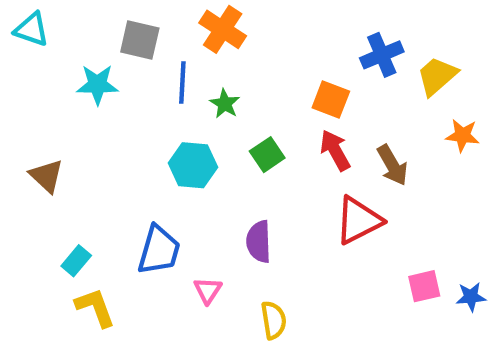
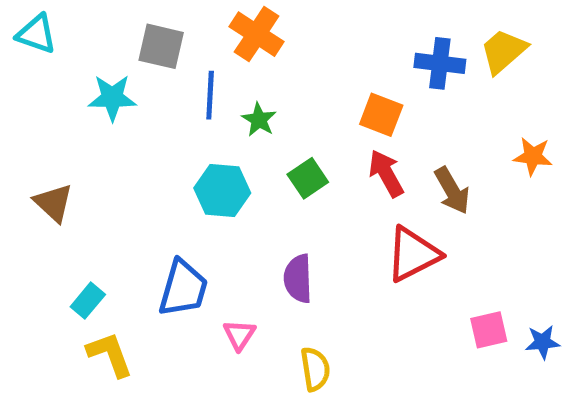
blue cross: (382, 55) -> (440, 63), turned 30
yellow trapezoid: (437, 76) -> (503, 51), moved

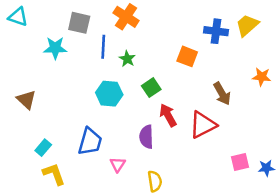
red arrow: (386, 173) -> (168, 115), moved

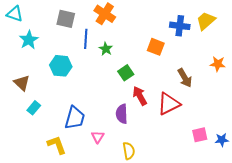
cyan star: (55, 48) -> (29, 40), moved, turned -30
cyan hexagon: (109, 94) -> (61, 66), moved
cyan rectangle: (43, 148) -> (34, 108), moved
yellow L-shape: (54, 174) -> (57, 145), moved

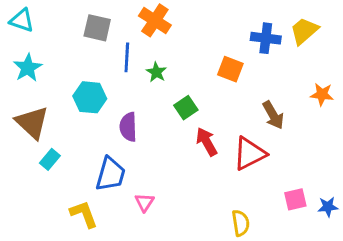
cyan star: (29, 40) -> (28, 68), moved
brown triangle: (22, 83) -> (32, 122), size x1.4
purple semicircle: (122, 114) -> (128, 127), moved
yellow semicircle: (129, 151) -> (241, 223), moved

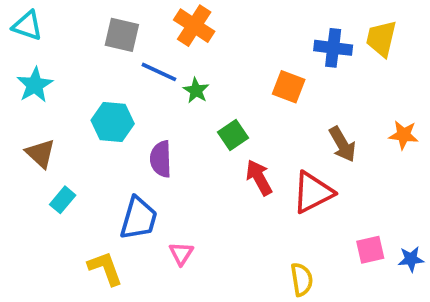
yellow trapezoid: (304, 31) -> (381, 39), turned -36
blue line: (127, 57) -> (159, 72), turned -68
orange star: (322, 94) -> (404, 135), moved
brown triangle: (32, 122) -> (40, 153), size x0.7

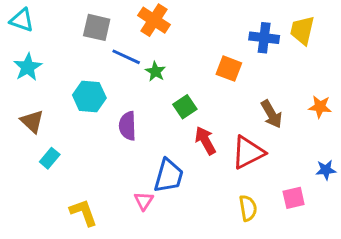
blue trapezoid: (139, 218) -> (169, 176), moved
blue star: (411, 259) -> (326, 170), moved
yellow semicircle: (302, 279) -> (248, 208), moved

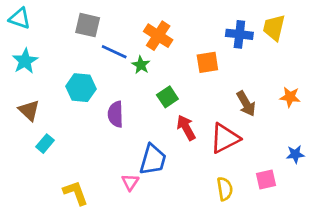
orange cross: (154, 20) -> (158, 36), moved
orange square: (229, 69) -> (207, 62), turned -30

